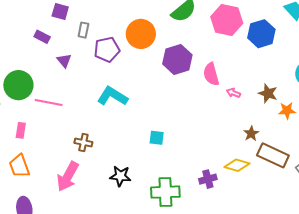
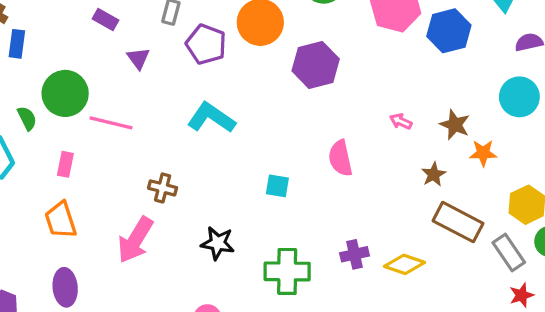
purple pentagon: (107, 50) -> (206, 44), turned 30
pink semicircle: (211, 74) -> (340, 158), moved
brown star: (251, 134) -> (434, 174), moved
yellow diamond: (237, 165) -> (405, 264), moved

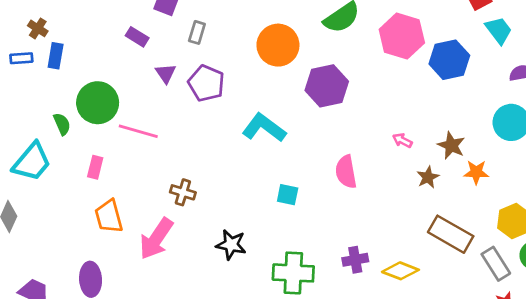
purple pentagon: (206, 44) -> (206, 83), moved
cyan L-shape: (211, 118) -> (264, 128), moved
brown star: (434, 174) -> (428, 177), moved
orange trapezoid: (61, 220) -> (109, 216), moved

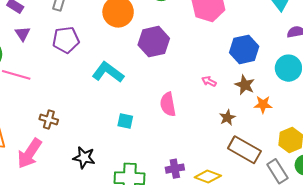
blue hexagon: (449, 60) -> (244, 49), moved
purple triangle: (166, 73) -> (23, 34), moved
purple pentagon: (206, 83) -> (66, 40), turned -30
brown star: (428, 177) -> (227, 118), moved

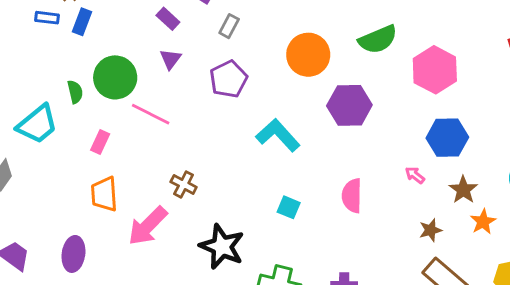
purple pentagon: (66, 40) -> (229, 79), turned -30
blue hexagon: (244, 49) -> (447, 138), moved
orange star: (263, 104) -> (483, 222), turned 30
black star: (84, 158) -> (222, 247), size x1.4

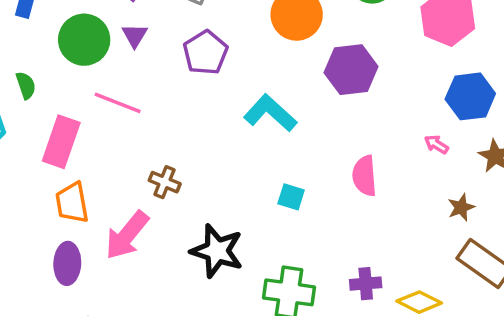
green circle: (115, 77) -> (84, 40), moved
pink rectangle: (100, 142) -> (61, 142), size x1.8
purple ellipse: (73, 254) -> (67, 263), moved

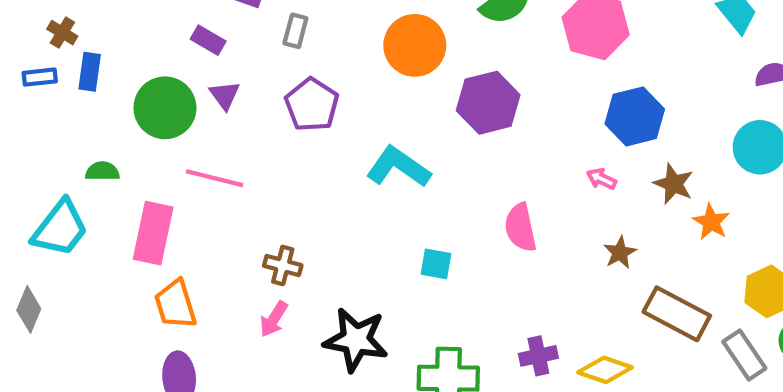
green semicircle: (26, 85) -> (102, 171), turned -64
brown star: (461, 207) -> (620, 253), moved
pink arrow: (127, 235) -> (274, 319), moved, size x0.6

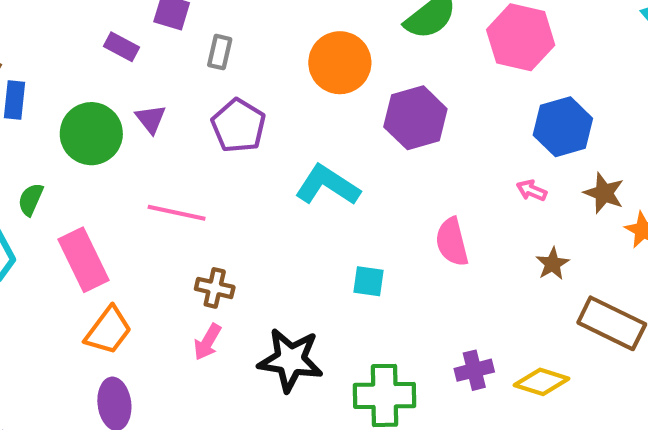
purple rectangle: (208, 40) -> (121, 47), moved
green semicircle: (102, 171) -> (31, 199), turned -64
pink line: (215, 178) -> (177, 213), moved
pink rectangle: (153, 233) -> (84, 260), turned -36
orange trapezoid: (175, 304) -> (108, 330), turned -124

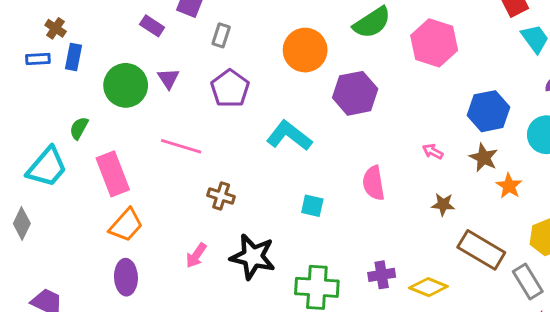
blue hexagon: (563, 127) -> (488, 111), moved
brown star: (552, 264) -> (443, 204), turned 30
brown cross: (215, 288) -> (221, 196), moved
pink arrow: (207, 342) -> (196, 255), moved

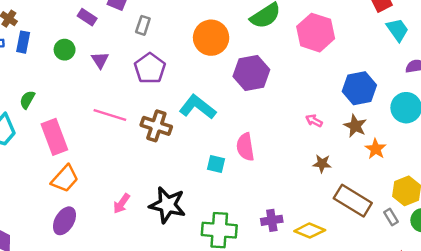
green circle: (126, 85) -> (65, 50), moved, size x0.6
pink semicircle: (374, 183) -> (245, 147), moved
brown cross: (221, 196) -> (156, 126), moved, size x1.4
purple ellipse: (126, 277) -> (64, 221), turned 32
gray rectangle: (528, 282) -> (391, 217), moved, size x0.6

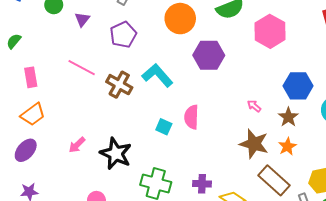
pink rectangle: (54, 137) -> (31, 77), size x0.7
orange star: (376, 149) -> (287, 146), moved
brown star: (322, 164) -> (254, 144), size x1.8

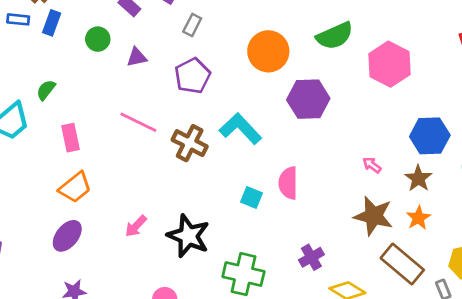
purple triangle: (82, 19) -> (137, 57), turned 42
purple cross: (202, 184) -> (311, 257), moved, turned -30

